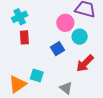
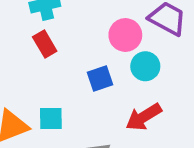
red rectangle: (24, 37) -> (45, 44), turned -40
cyan square: (37, 76) -> (51, 119), turned -32

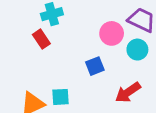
red rectangle: (45, 44) -> (41, 39), moved
cyan circle: (145, 66) -> (137, 50), moved

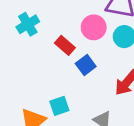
red rectangle: (41, 39) -> (65, 45), moved

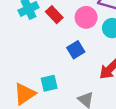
red rectangle: (65, 45) -> (54, 15), moved

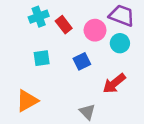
cyan square: (49, 83) -> (42, 58), moved

